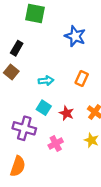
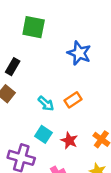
orange rectangle: (82, 78) -> (73, 100), moved, turned 32
cyan arrow: (46, 81) -> (46, 104), turned 48

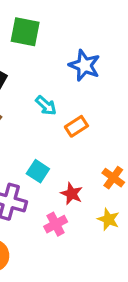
cyan arrow: (46, 104) -> (46, 105), moved
red star: (69, 141) -> (72, 194), moved

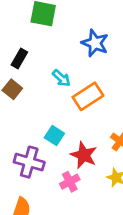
orange rectangle: (76, 126) -> (88, 96), size x1.5
red star: (72, 194) -> (84, 155), size x1.4

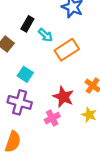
black rectangle: (19, 58) -> (27, 24), moved
cyan square: (54, 135) -> (25, 74), moved

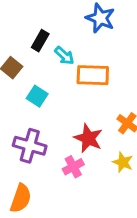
orange rectangle: (67, 50) -> (93, 75), turned 35
cyan square: (25, 74) -> (37, 96), moved

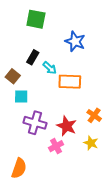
cyan square: (37, 96) -> (21, 96), moved, turned -32
purple cross: (30, 146) -> (35, 123), moved

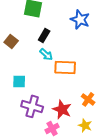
blue star: (75, 41) -> (80, 19), moved
black rectangle: (33, 57) -> (44, 35), moved
brown square: (13, 76) -> (11, 41), moved

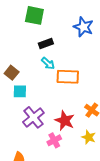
black rectangle: (44, 35) -> (46, 44), turned 40
brown square: (11, 41) -> (12, 73), moved
purple cross: (32, 106) -> (33, 117), turned 35

